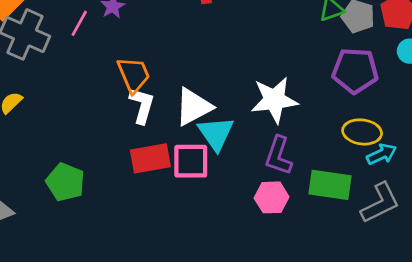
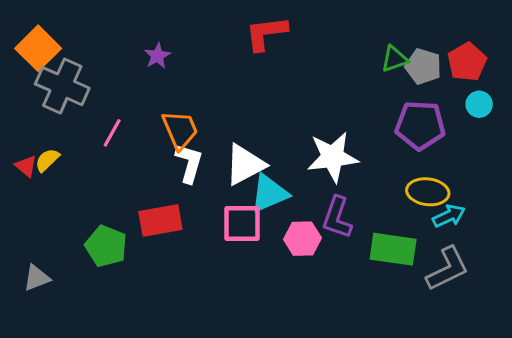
pink line: (79, 23) -> (112, 133), moved
cyan triangle: (216, 133) -> (269, 193), turned 42
red rectangle: (150, 158) -> (160, 220), moved
pink hexagon: (272, 197) -> (302, 239), moved

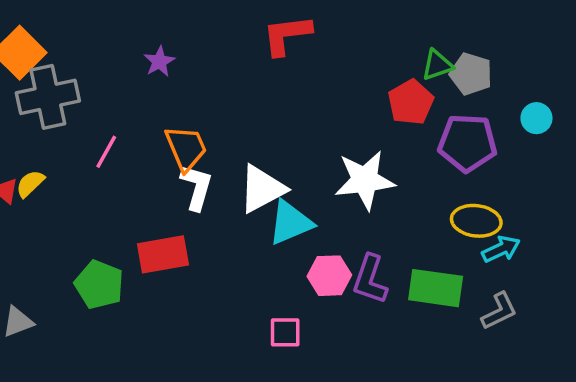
red pentagon: (467, 62) -> (411, 102), moved
gray cross: (62, 86) -> (48, 97), turned -36
purple L-shape: (337, 217) -> (370, 279), moved
pink square: (242, 224) -> (285, 332), moved, size x0.7
gray L-shape: (447, 269) -> (499, 311), size x0.7

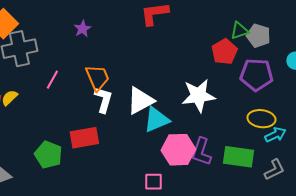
pink hexagon: (329, 276) -> (178, 150), size x1.4

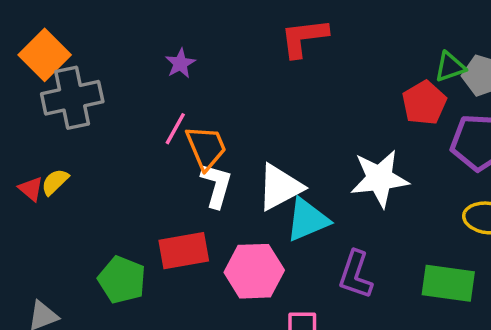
pink line: (52, 80) -> (175, 129), moved
pink hexagon: (178, 150) -> (254, 271), moved
purple L-shape: (201, 152) -> (356, 275), moved

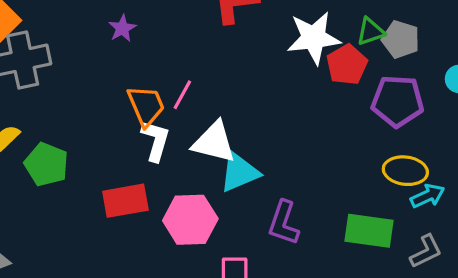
pink line: (175, 129) -> (182, 95), moved
white star: (380, 178) -> (314, 38), moved
white triangle: (280, 187) -> (214, 142), turned 42
green pentagon: (122, 280) -> (46, 164), moved

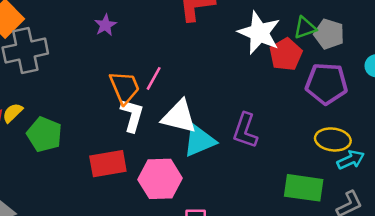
white star: (314, 38) -> (259, 33), turned 30
purple L-shape: (284, 223) -> (245, 131), moved

